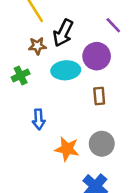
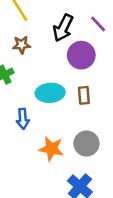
black arrow: (63, 33) -> (63, 28), moved
cyan ellipse: (66, 70) -> (50, 93), moved

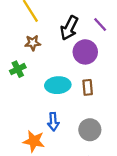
blue arrow: (23, 119) -> (53, 122), moved
orange star: (51, 149) -> (34, 141), moved

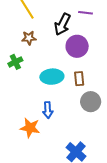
purple line: (100, 25) -> (85, 13), moved, turned -40
gray circle: (90, 130) -> (91, 102), moved

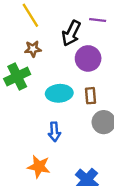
green cross: (15, 62) -> (17, 76), size x1.5
orange star: (30, 128) -> (39, 167), moved

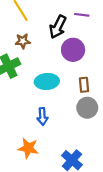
brown rectangle: (90, 96) -> (84, 85), moved

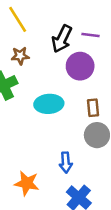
purple line: (82, 15) -> (90, 35), moved
blue arrow: (42, 116) -> (66, 162), moved

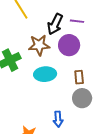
brown star: (20, 56) -> (39, 45), moved, size x1.5

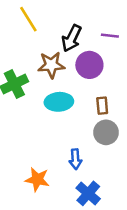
purple line: (77, 21) -> (110, 36), moved

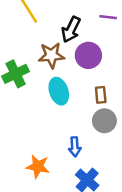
purple line: (110, 36) -> (108, 17), moved
cyan ellipse: (59, 102) -> (59, 91), turned 75

